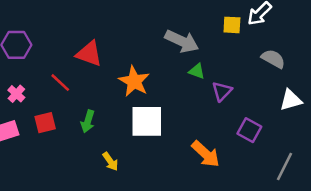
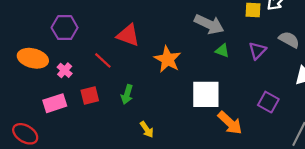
purple triangle: (222, 91) -> (257, 51), moved
white square: (147, 121) -> (206, 94), moved

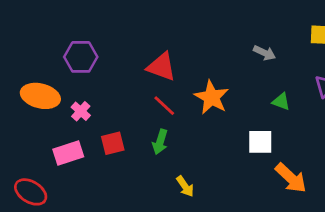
gray arrow: (209, 24) -> (264, 53), size x0.6
green triangle: (222, 51) -> (281, 101), moved
red line: (103, 60) -> (164, 106), moved
white square: (206, 94) -> (260, 142), size x0.7

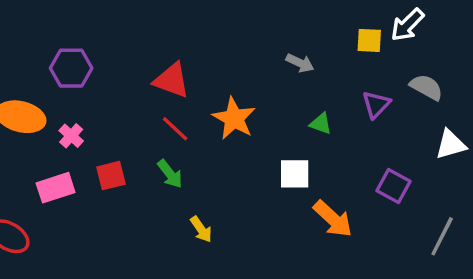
green arrow: (160, 142) -> (170, 174), turned -55

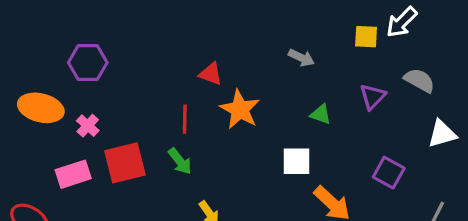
red triangle: (172, 80) -> (211, 74), moved, size x0.7
red line: (175, 129) -> (185, 119), turned 48
red square: (111, 176) -> (125, 163), size x1.5

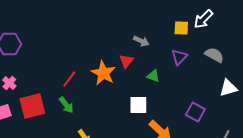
red triangle: (211, 74) -> (126, 61), moved, turned 49
purple triangle: (373, 97) -> (179, 57), moved
red line: (185, 119) -> (69, 79), turned 36

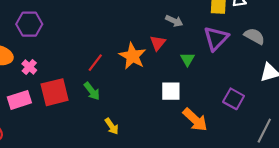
purple triangle: (179, 57) -> (216, 38), size x1.4
green triangle: (153, 76) -> (187, 59), turned 40

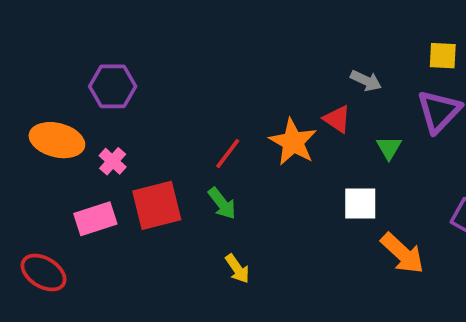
red triangle: (158, 43) -> (337, 119), turned -35
yellow arrow: (112, 126) -> (237, 269), moved

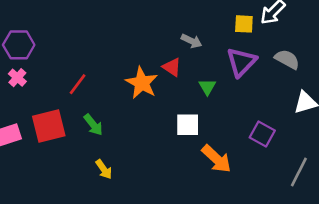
red line: (228, 154) -> (78, 84), moved
pink cross: (113, 161) -> (17, 78), moved

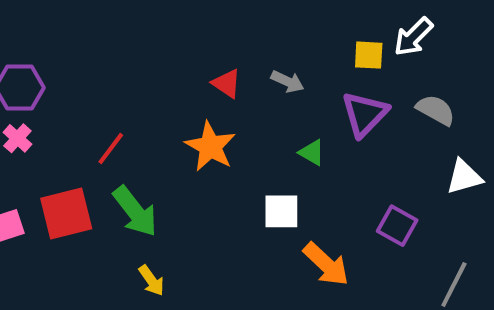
red triangle: (172, 67) -> (227, 84), moved
green triangle: (207, 87) -> (312, 153), turned -30
green arrow: (93, 125) -> (135, 211), size x1.5

